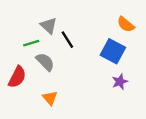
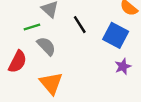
black line: (67, 40) -> (80, 25), moved
orange triangle: (50, 98) -> (51, 83), size x1.5

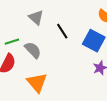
green line: (32, 27) -> (12, 42), moved

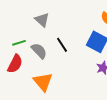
black line: (62, 31) -> (62, 45), moved

